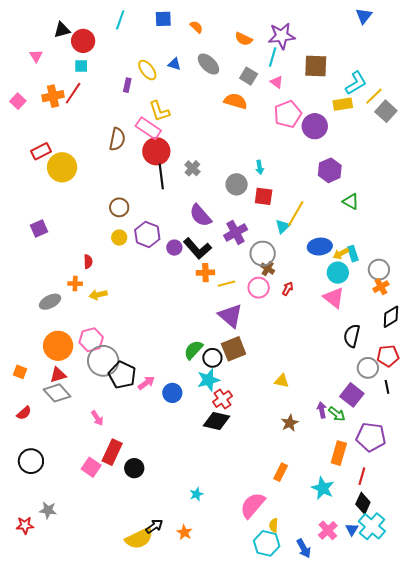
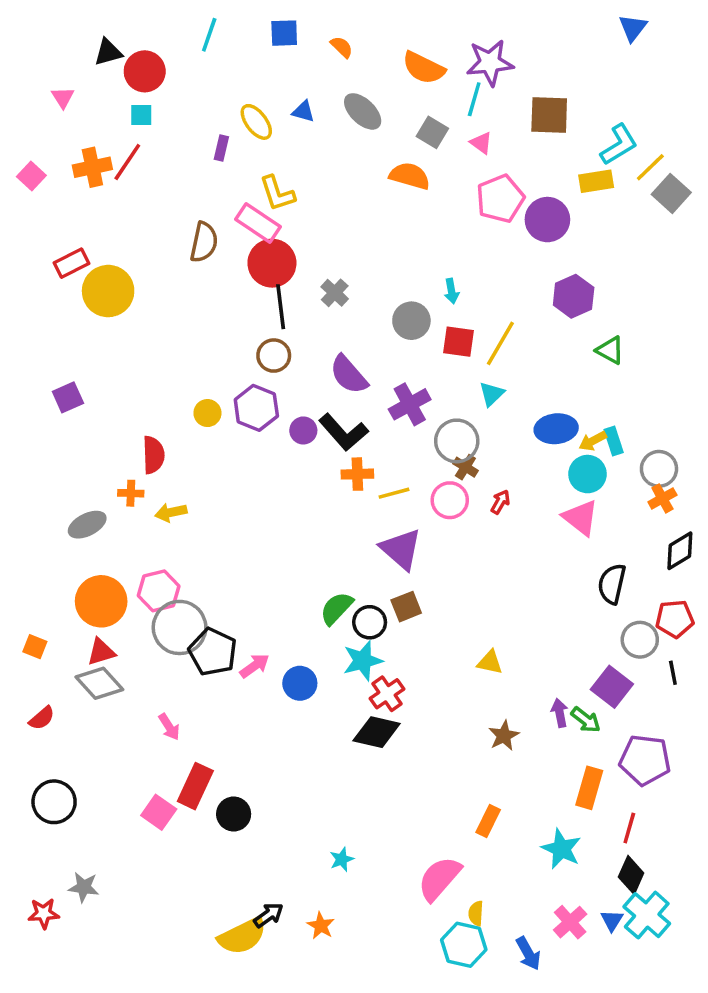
orange semicircle: (244, 39) -> (424, 68), size x1.4
brown circle: (119, 207) -> (274, 356), moved
yellow line: (296, 213) -> (500, 343), moved
red semicircle: (88, 262) -> (153, 455), size x1.5
brown square: (234, 349) -> (406, 607), size x0.7

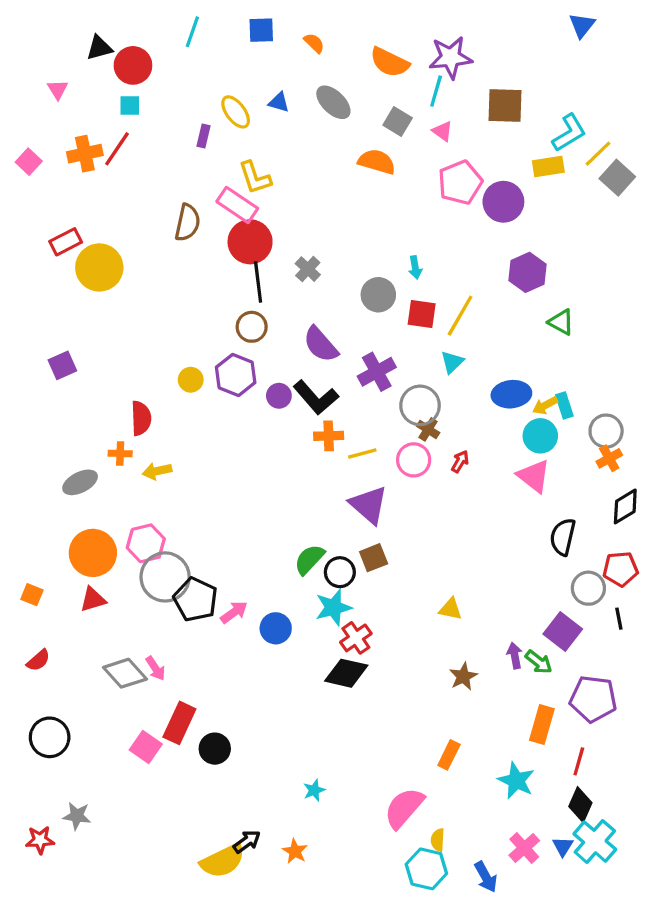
gray diamond: (99, 683) -> (125, 673), moved

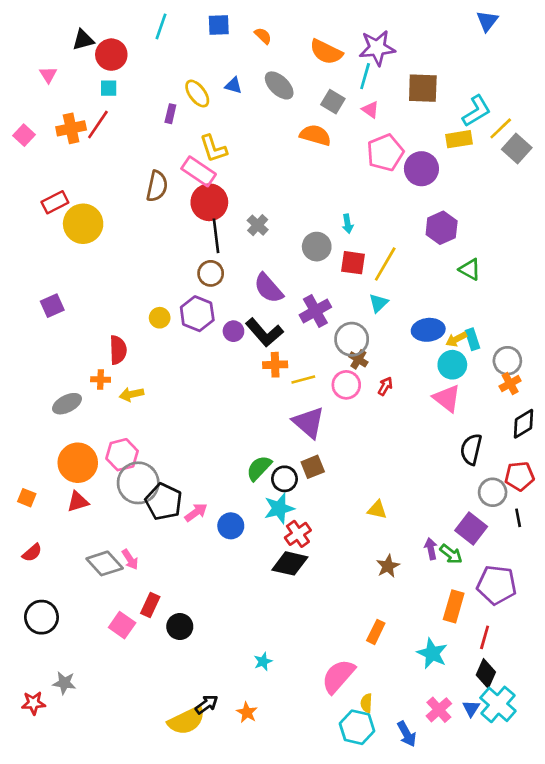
red rectangle: (179, 723) -> (150, 605), size x0.7

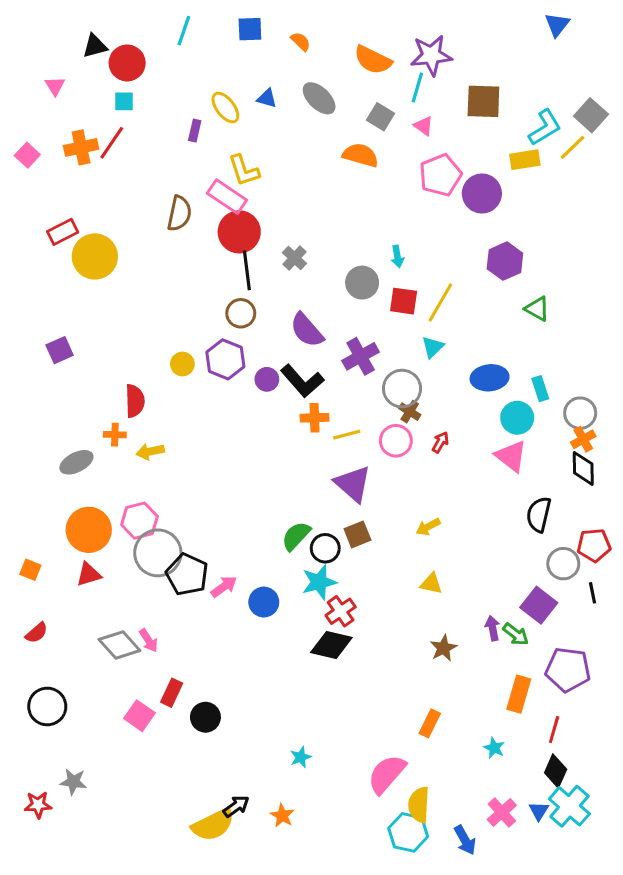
gray square: (517, 149) -> (591, 115), moved
yellow arrow: (456, 339) -> (428, 527), moved
black diamond: (523, 424) -> (583, 468), moved, turned -60
cyan star: (432, 653) -> (494, 748), size x0.6
yellow semicircle: (366, 703) -> (419, 805), size x1.6

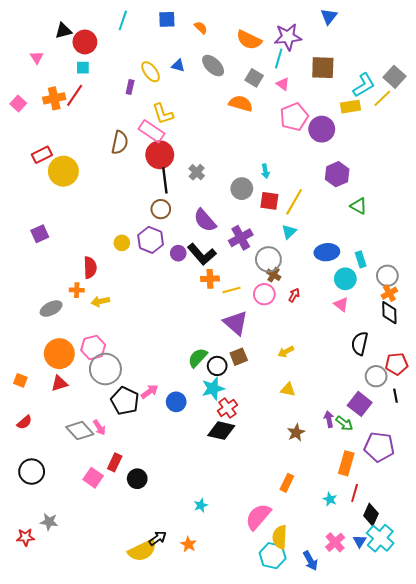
blue triangle: (557, 25) -> (329, 16), moved
pink triangle: (511, 456) -> (341, 304), size x0.7
black pentagon: (187, 574) -> (125, 401), moved
red line: (554, 730) -> (355, 493), moved

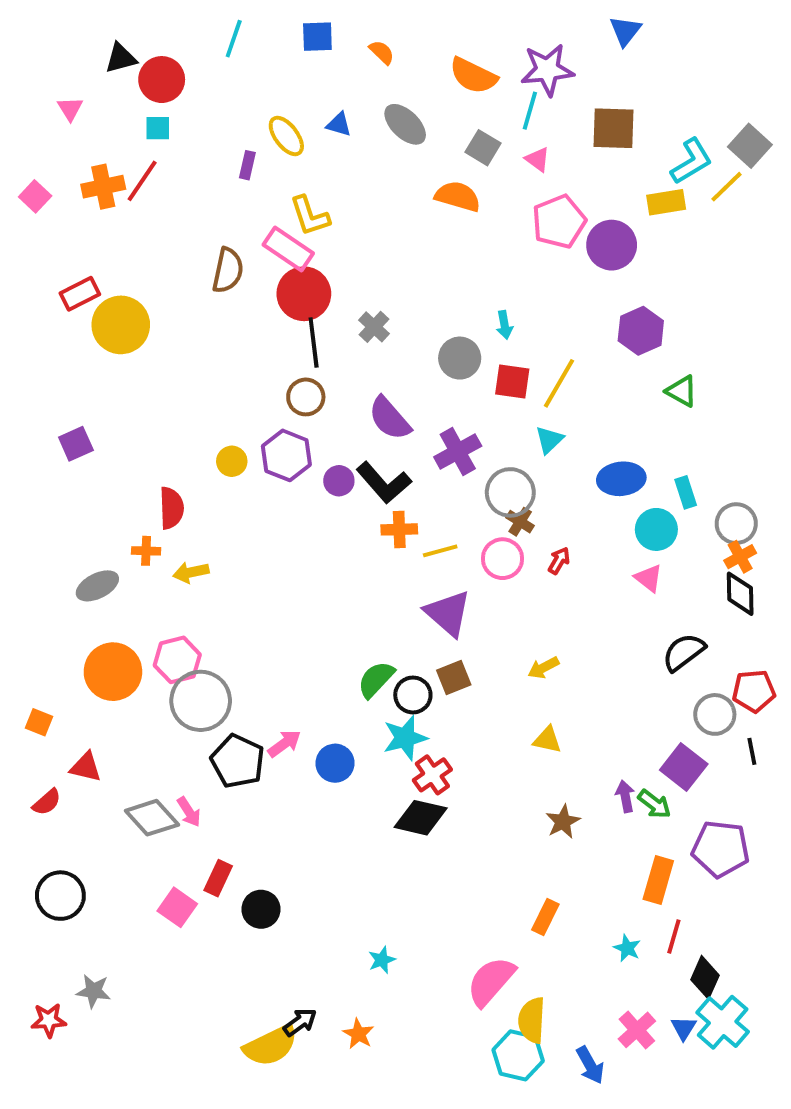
black semicircle: (360, 343) -> (684, 652), turned 40
red triangle: (59, 383) -> (86, 767), moved, turned 30

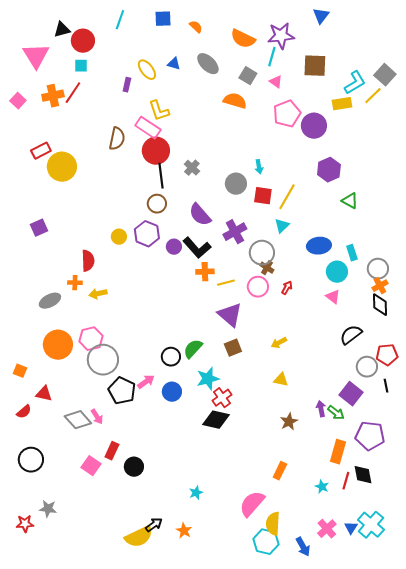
pink triangle: (70, 109) -> (36, 56), size x2.0
black circle: (413, 695) -> (171, 357), moved
black diamond: (705, 977) -> (363, 475), moved, turned -35

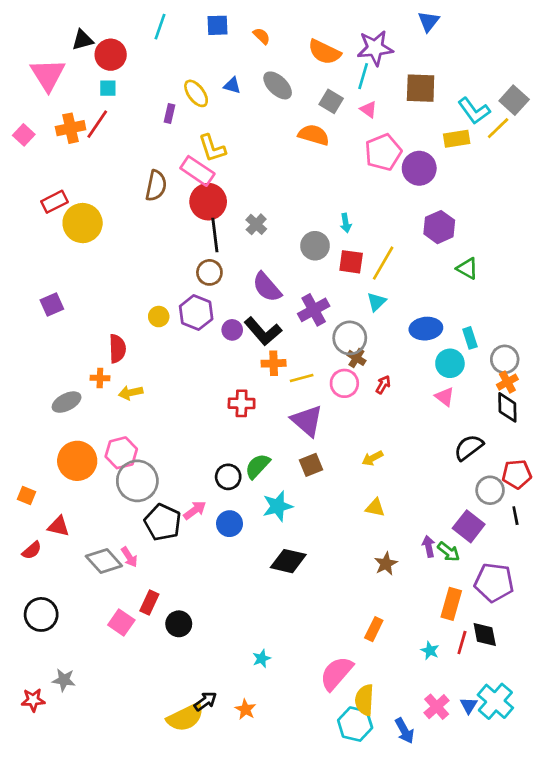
cyan L-shape: (355, 83) -> (474, 111), turned 85
red cross: (222, 398) -> (242, 403), moved, turned 36

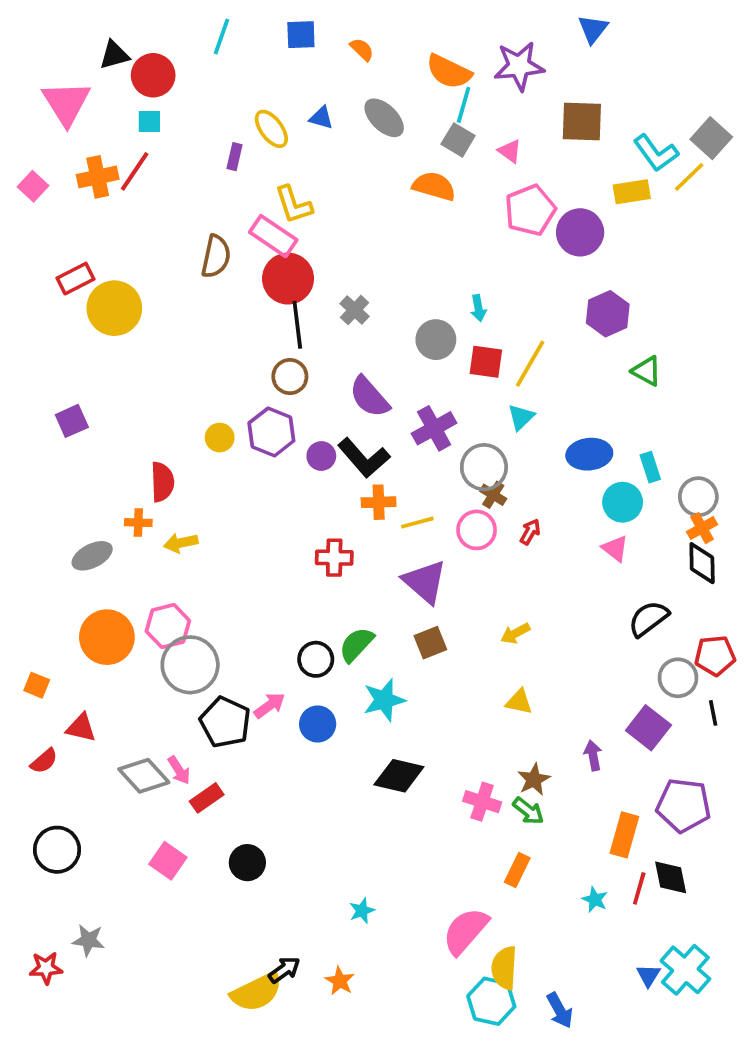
cyan line: (363, 76) -> (464, 105), moved
green arrow: (449, 552) -> (528, 811), moved
red rectangle: (149, 602) -> (207, 798), moved, turned 30
pink cross: (437, 707) -> (482, 802), moved, turned -30

